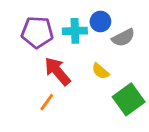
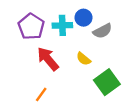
purple pentagon: (37, 32) -> (31, 27), turned 30
orange line: (47, 102) -> (41, 94), moved

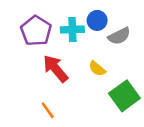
orange line: (41, 94) -> (48, 110), turned -72

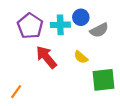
green square: (124, 96) -> (103, 80), turned 30
orange line: (48, 110) -> (16, 92), moved, turned 72

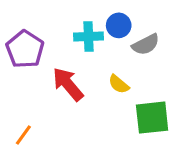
purple pentagon: (30, 26) -> (25, 49), moved

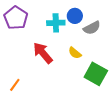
purple pentagon: (25, 49) -> (16, 18), moved
green square: (152, 118) -> (96, 74), turned 35

